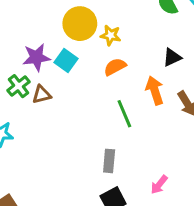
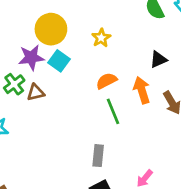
yellow circle: (80, 24) -> (51, 29), moved
yellow star: (111, 35) -> (101, 38), turned 30
orange semicircle: (115, 67) -> (107, 81), moved

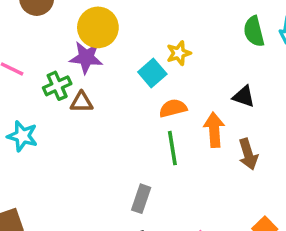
yellow circle: (51, 29) -> (98, 27), moved
black triangle: (158, 59) -> (244, 96), turned 30
cyan square: (59, 61) -> (152, 73), moved

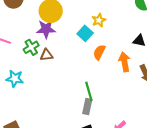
orange semicircle: (173, 108) -> (99, 52), turned -42
green line: (172, 148) -> (89, 91), moved

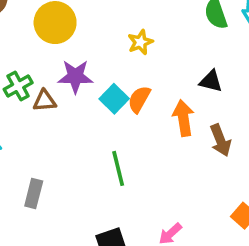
purple star: (46, 29) -> (75, 77), moved
cyan square: (85, 33) -> (114, 99), moved
gray rectangle: (87, 106) -> (34, 193), moved

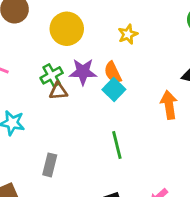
yellow star: (140, 42) -> (128, 34), moved
green cross: (18, 86) -> (52, 75), moved
orange semicircle: (139, 99) -> (113, 72), moved, turned -55

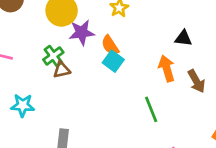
purple star: (83, 72) -> (82, 32), moved
green line: (117, 145) -> (151, 109), moved

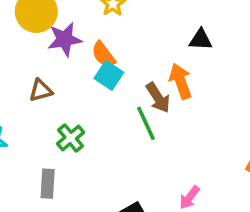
green cross: (53, 56) -> (71, 138), moved
brown arrow: (196, 81) -> (158, 98), moved
green line: (151, 109) -> (146, 123), moved

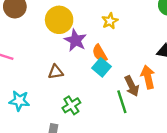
purple star: (65, 39) -> (75, 40), turned 30

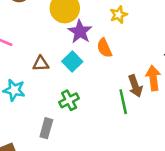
cyan square: (101, 67) -> (72, 61), moved
brown triangle: (56, 72) -> (41, 64), moved

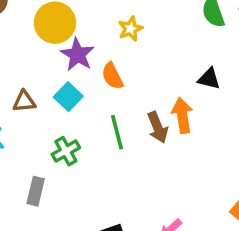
green line: (123, 102) -> (117, 132), moved

